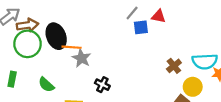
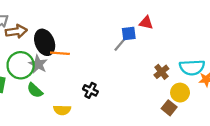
gray line: (132, 13) -> (120, 45), moved
green circle: (28, 44) -> (21, 65), moved
gray star: (81, 58) -> (38, 64), moved

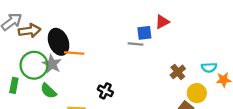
red triangle: (146, 23) -> (162, 22), turned -40
gray line: (120, 45) -> (135, 44), turned 56
cyan semicircle: (192, 67) -> (209, 67), size x0.6

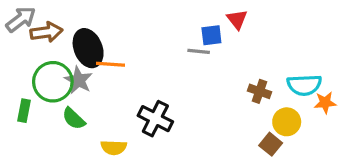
red triangle: (162, 22) -> (237, 19), turned -40
cyan semicircle: (209, 67) -> (304, 85), size x1.5
brown cross: (178, 72) -> (259, 91), turned -32
black cross: (105, 91) -> (155, 119), size x1.5

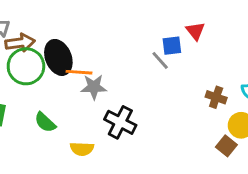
gray line: (199, 51) -> (160, 60), turned 42
gray star: (78, 80) -> (94, 87), moved, turned -30
green circle: (53, 82) -> (26, 66), moved

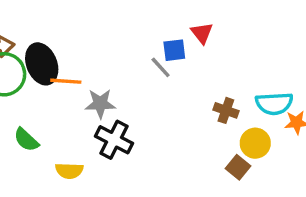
gray star: (94, 87) -> (100, 104), moved

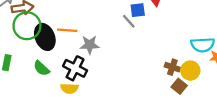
black ellipse: (42, 64) -> (45, 37), moved
brown cross: (226, 110) -> (172, 67), moved
black cross: (114, 140) -> (75, 68), moved

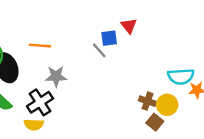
orange line: (67, 30) -> (40, 46), moved
black cross: (75, 68) -> (40, 102), turned 30

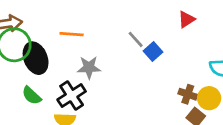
red triangle: (129, 26) -> (186, 19), moved, turned 35
blue square: (109, 38) -> (153, 51), moved, turned -35

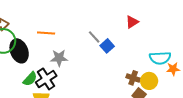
green semicircle: (32, 96) -> (30, 79), moved, turned -91

